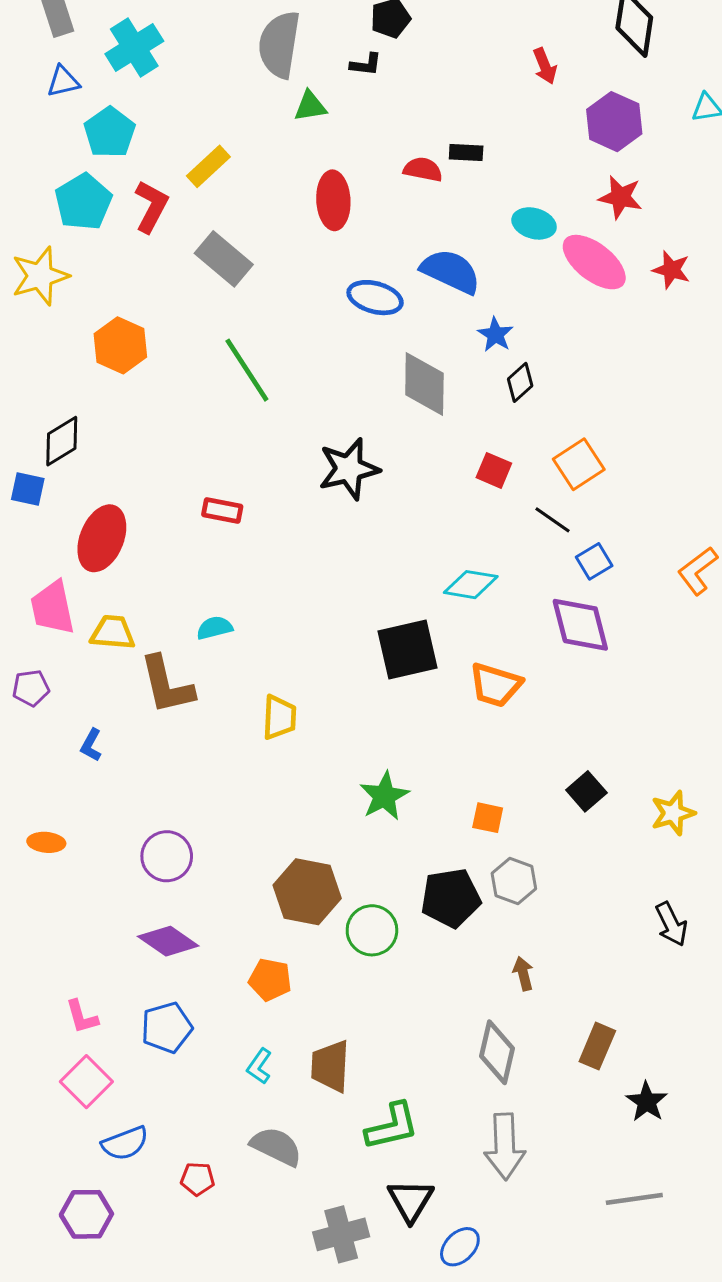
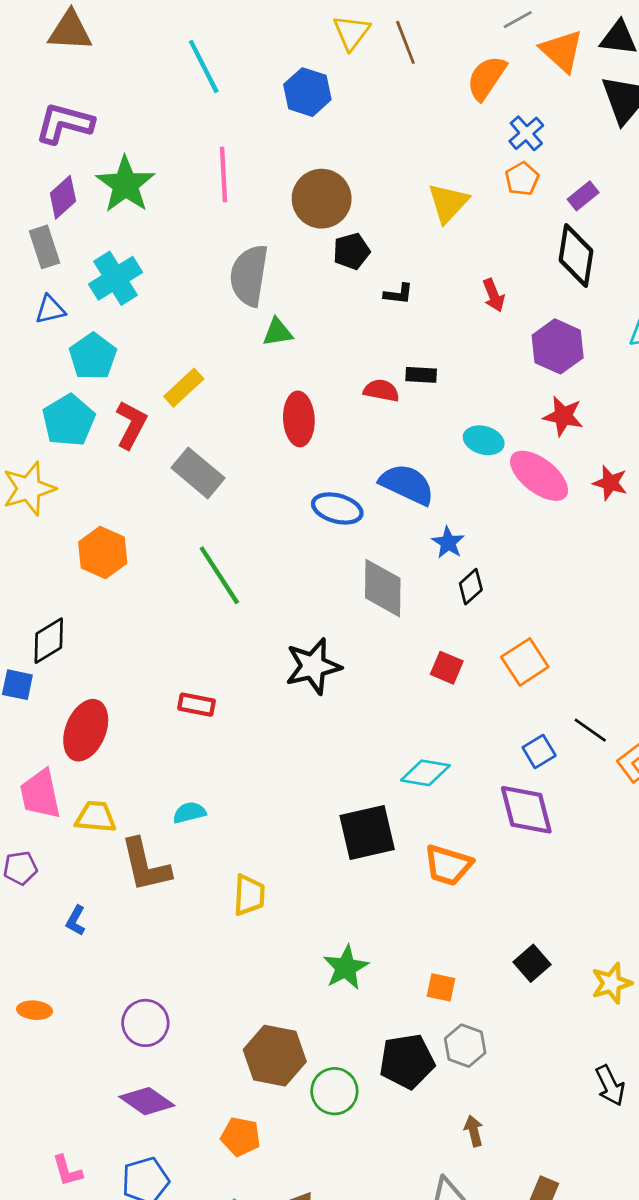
black L-shape: (366, 64) -> (398, 294), moved
black line: (553, 520) -> (590, 730), moved

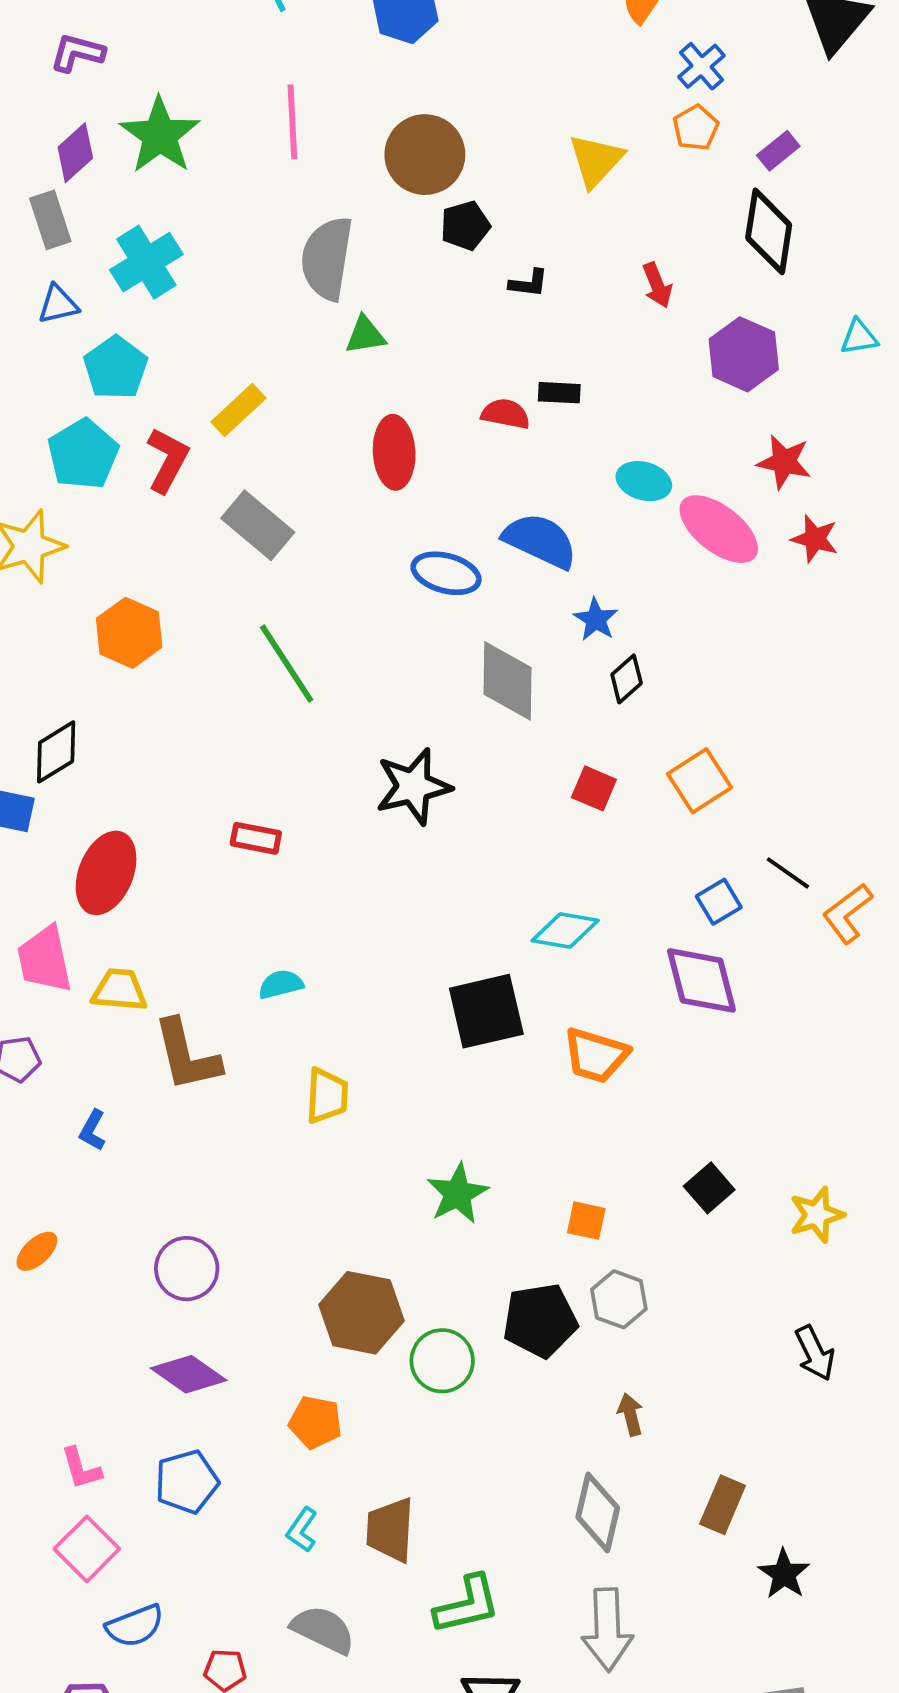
purple L-shape: (64, 123) -> (77, 53), size x0.7
red star: (563, 416) -> (784, 462), moved
cyan semicircle: (189, 813) -> (281, 984), moved
orange ellipse: (35, 1010) -> (37, 1251), turned -48

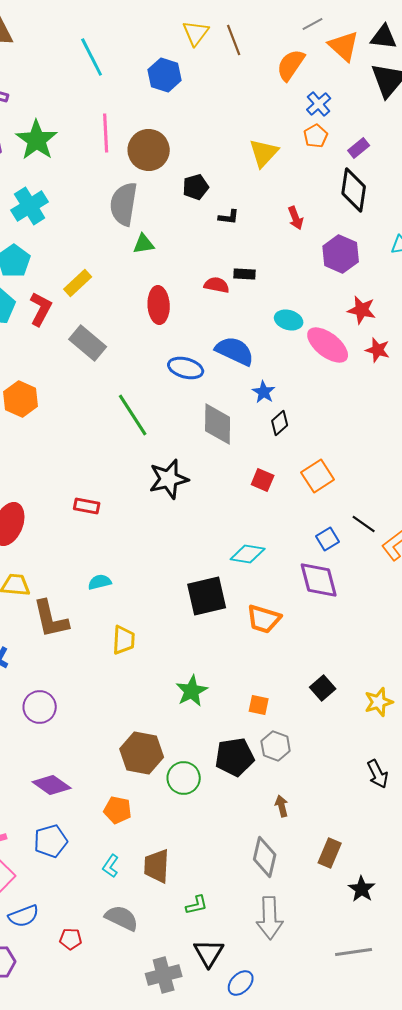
brown circle: (425, 155) -> (149, 150), moved
green line: (287, 664) -> (133, 415), moved
purple circle: (187, 1269) -> (40, 707), moved
green L-shape: (467, 1605) -> (197, 905), size x0.6

